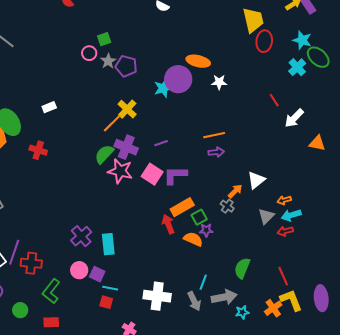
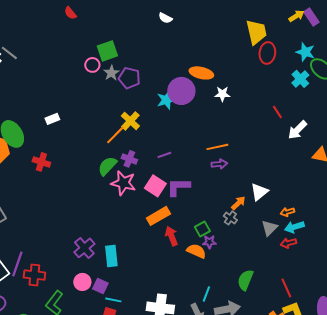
green square: (104, 39) -> (107, 51), size x1.5
purple cross: (126, 147) -> (129, 159), size x0.7
orange rectangle: (182, 207) -> (158, 216), moved

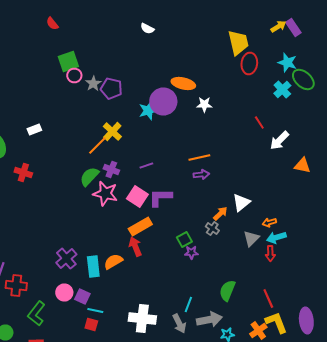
green square: (107, 51) -> (68, 62), moved
red arrow: (171, 236) -> (135, 246), moved
red arrow: (288, 243) -> (270, 254), turned -77
orange semicircle: (196, 251) -> (113, 262), moved, turned -54

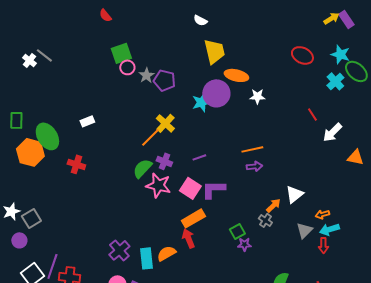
yellow trapezoid: (238, 42) -> (214, 51), moved
red ellipse: (249, 64) -> (302, 55), turned -70

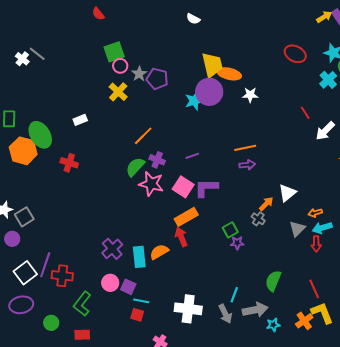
yellow trapezoid: (214, 51) -> (212, 65), moved
yellow cross: (165, 123) -> (118, 92), moved

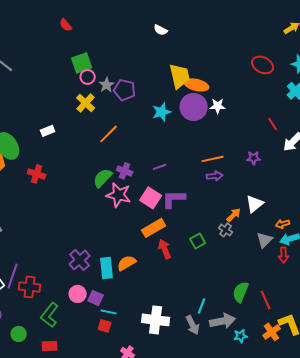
purple circle: (209, 92) -> (194, 107), moved
orange line: (143, 136) -> (109, 134), moved
red arrow: (181, 237) -> (165, 249), moved
purple star: (237, 243) -> (254, 158), moved
red line: (314, 289) -> (266, 300), moved

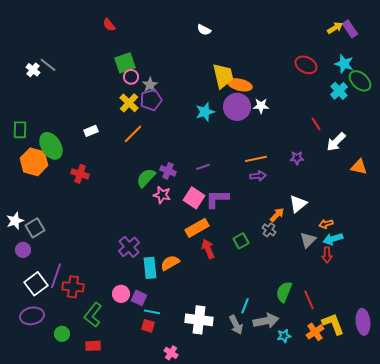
purple pentagon: (125, 90) -> (151, 100), moved, turned -30
orange line: (109, 134) -> (133, 134), moved
pink star: (119, 195) -> (162, 195), size x0.7
purple cross: (80, 260) -> (129, 247), moved

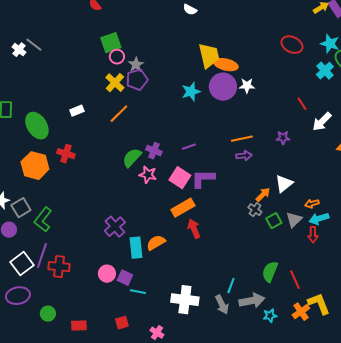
orange hexagon: (34, 162) -> (35, 166), moved
green square: (241, 241) -> (274, 221), moved
green L-shape: (93, 315) -> (43, 220), moved
red square: (148, 326) -> (122, 323), moved, turned -32

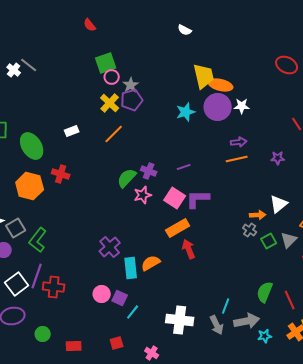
purple arrow: (244, 156) -> (239, 142), moved
pink star: (148, 175) -> (143, 195), turned -30
orange arrow: (263, 195) -> (258, 215), turned 42
cyan line: (138, 292) -> (133, 312), turned -63

